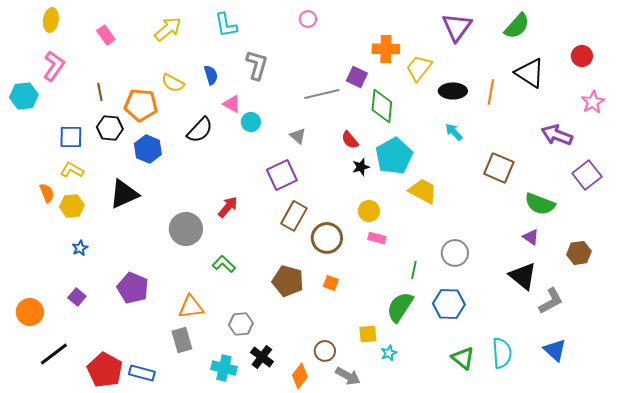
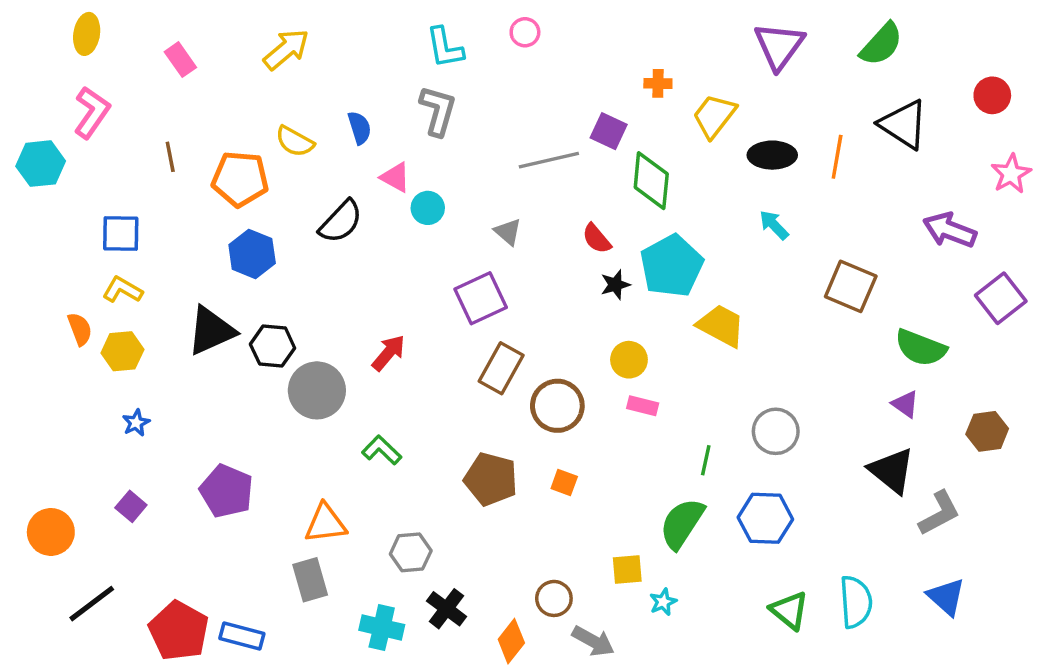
cyan L-shape: (226, 25) -> (445, 48), moved
orange cross: (386, 49) -> (658, 83), size x0.6
black hexagon: (110, 128) -> (273, 346), moved

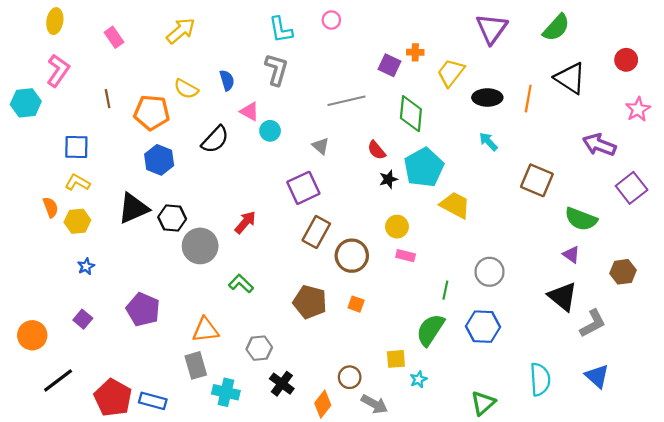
purple square: (609, 131) -> (389, 65), moved
green triangle: (789, 610) -> (483, 403), moved, turned 40
cyan cross: (382, 627) -> (226, 392), moved

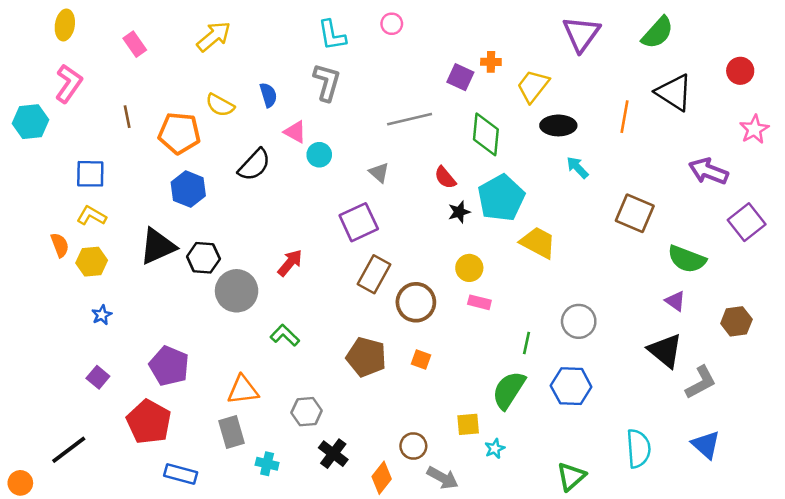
black ellipse: (487, 97) -> (558, 125), moved
orange circle: (32, 335) -> (20, 483), moved, size x0.7
cyan cross: (226, 392) -> (267, 464), size x0.7
red pentagon: (113, 398) -> (149, 422), moved

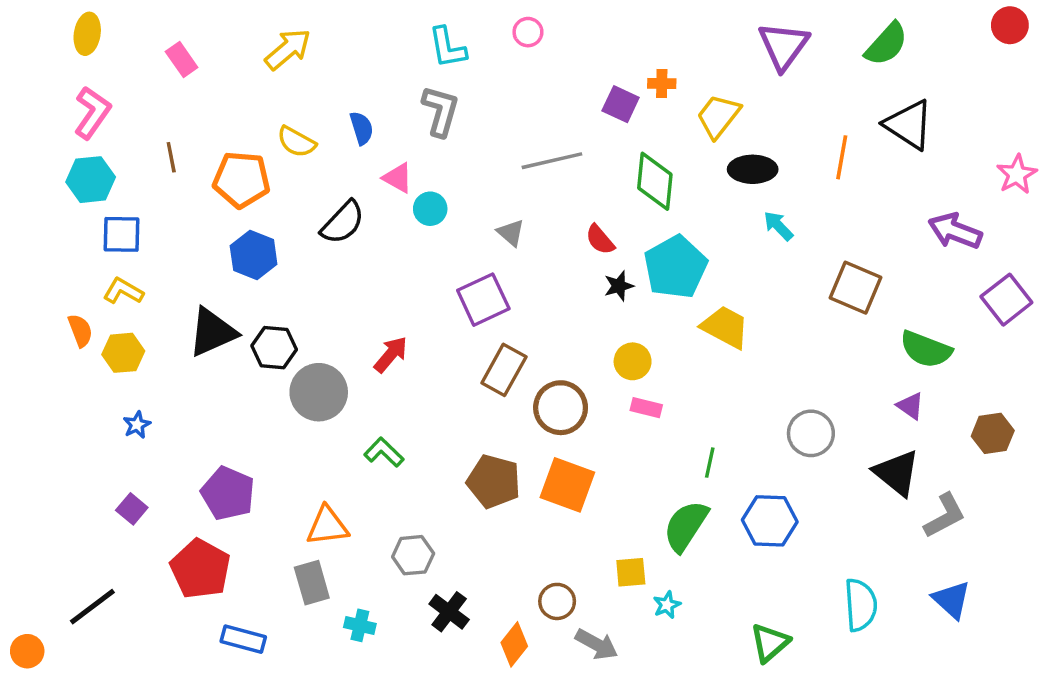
red circle: (740, 71) -> (1010, 25), moved
cyan hexagon: (31, 122) -> (91, 180), moved
gray circle: (579, 321) -> (811, 433), moved
orange square: (421, 360) -> (567, 485), size x2.0

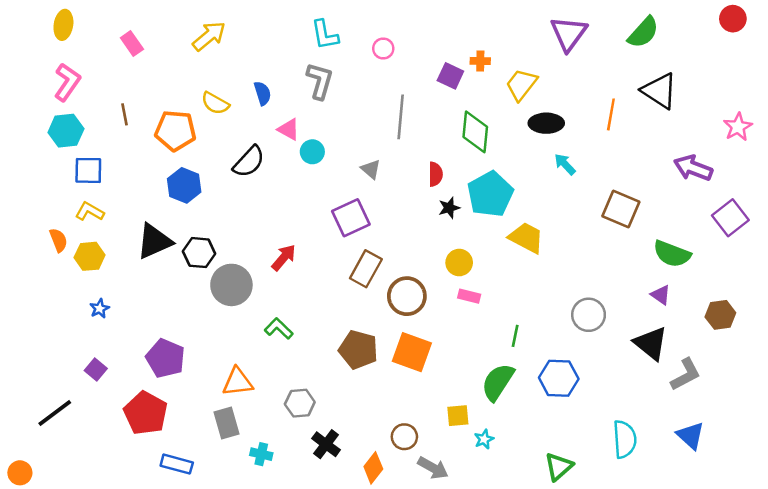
pink circle: (528, 32) -> (383, 49), moved
gray line: (552, 161) -> (401, 117), turned -72
red semicircle: (600, 240) -> (436, 174), turned -140
black line: (92, 607) -> (55, 413), moved

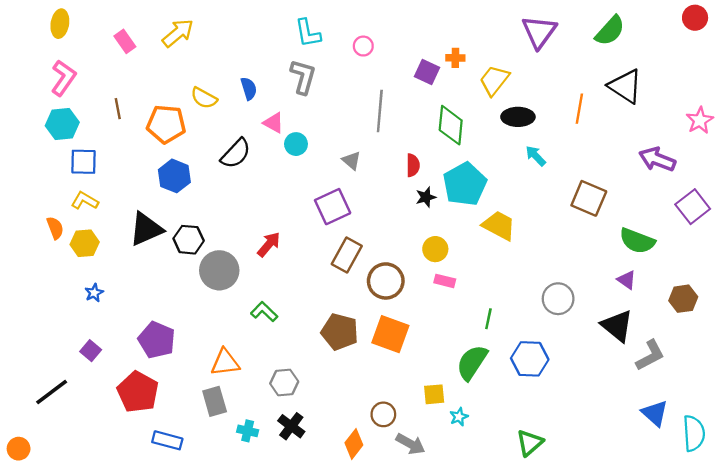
yellow arrow: (209, 36) -> (178, 33), moved
cyan semicircle: (625, 439) -> (694, 433), moved
black cross: (326, 444) -> (291, 426), moved

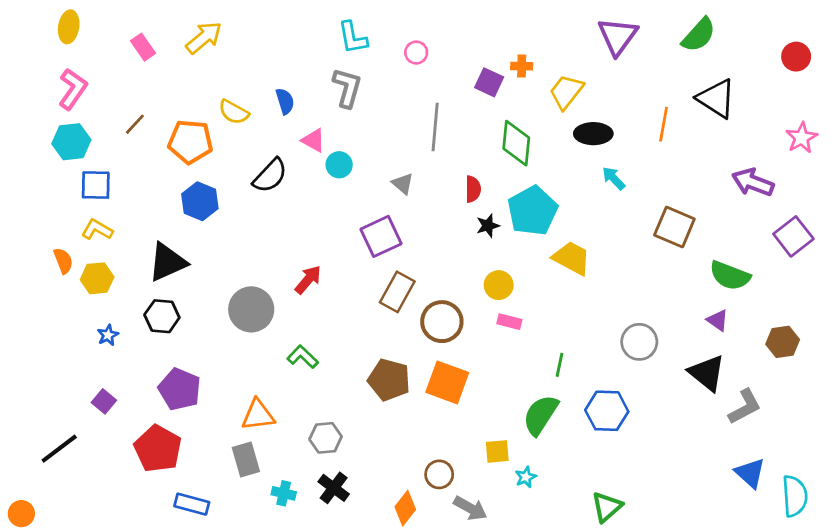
red circle: (695, 18) -> (796, 57), moved
brown line: (118, 109) -> (135, 124), turned 54
black hexagon: (189, 240) -> (162, 316), moved

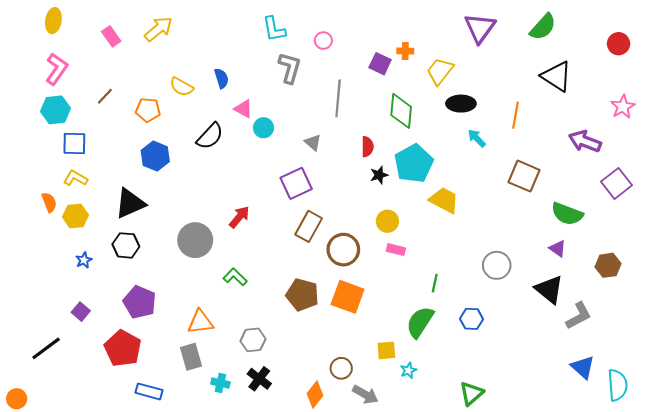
gray L-shape: (347, 88) -> (290, 68), moved
orange line: (664, 124) -> (516, 115), moved
orange pentagon: (190, 142) -> (148, 110), size x0.7
blue hexagon: (607, 411) -> (471, 319), size x0.7

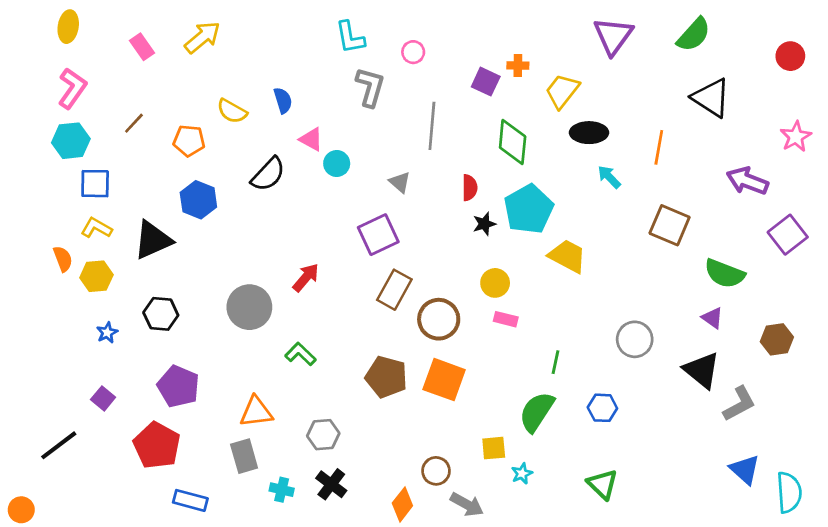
black triangle: (130, 203) -> (153, 240), moved
green triangle: (471, 393) -> (602, 484), moved, turned -35

